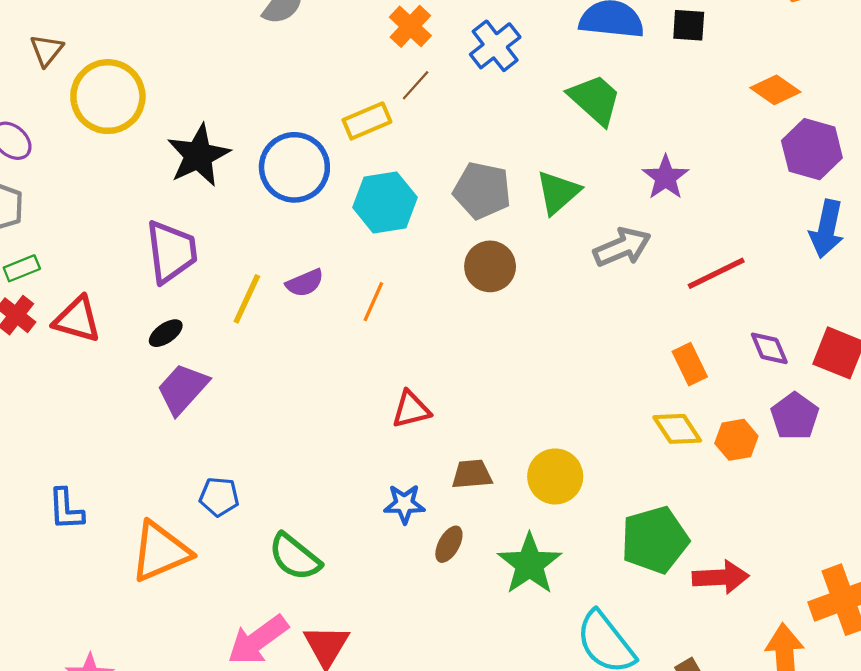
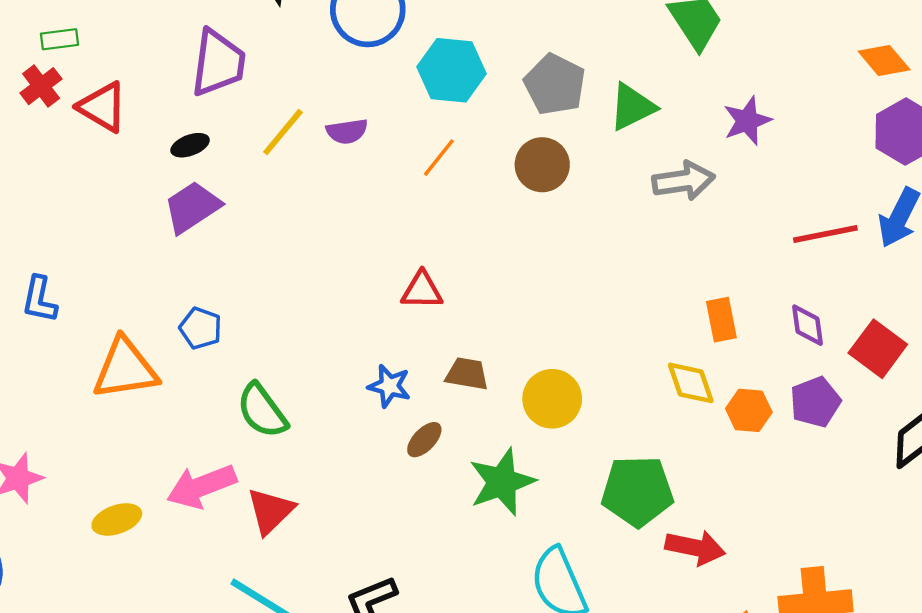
red line: (716, 273) -> (825, 234), moved
orange line: (373, 302) -> (439, 158), moved

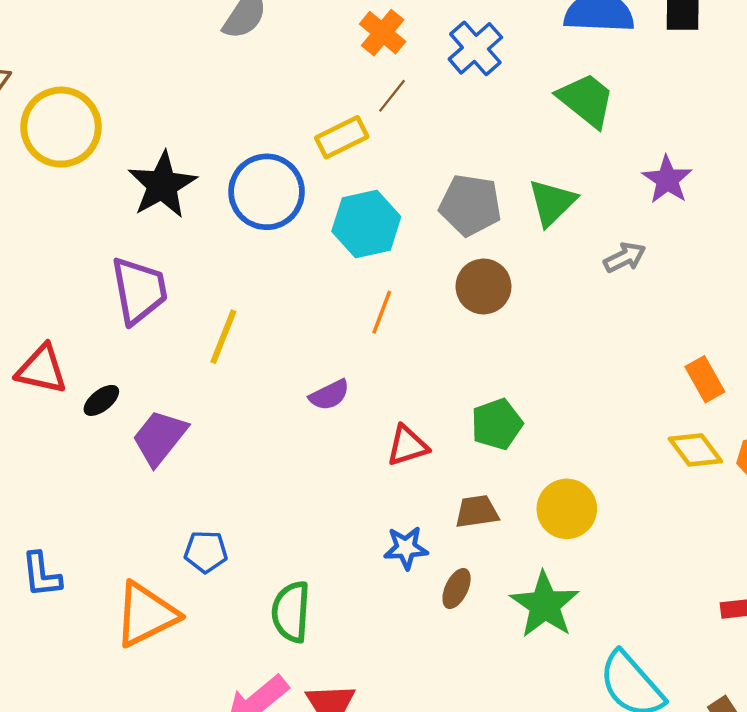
purple semicircle: (347, 131) -> (329, 395), moved
black ellipse: (190, 145) -> (101, 400), moved
gray arrow: (683, 181) -> (625, 257), size x0.7
green semicircle: (262, 411) -> (291, 612), turned 58
green pentagon: (637, 491) -> (497, 424), moved, size x0.7

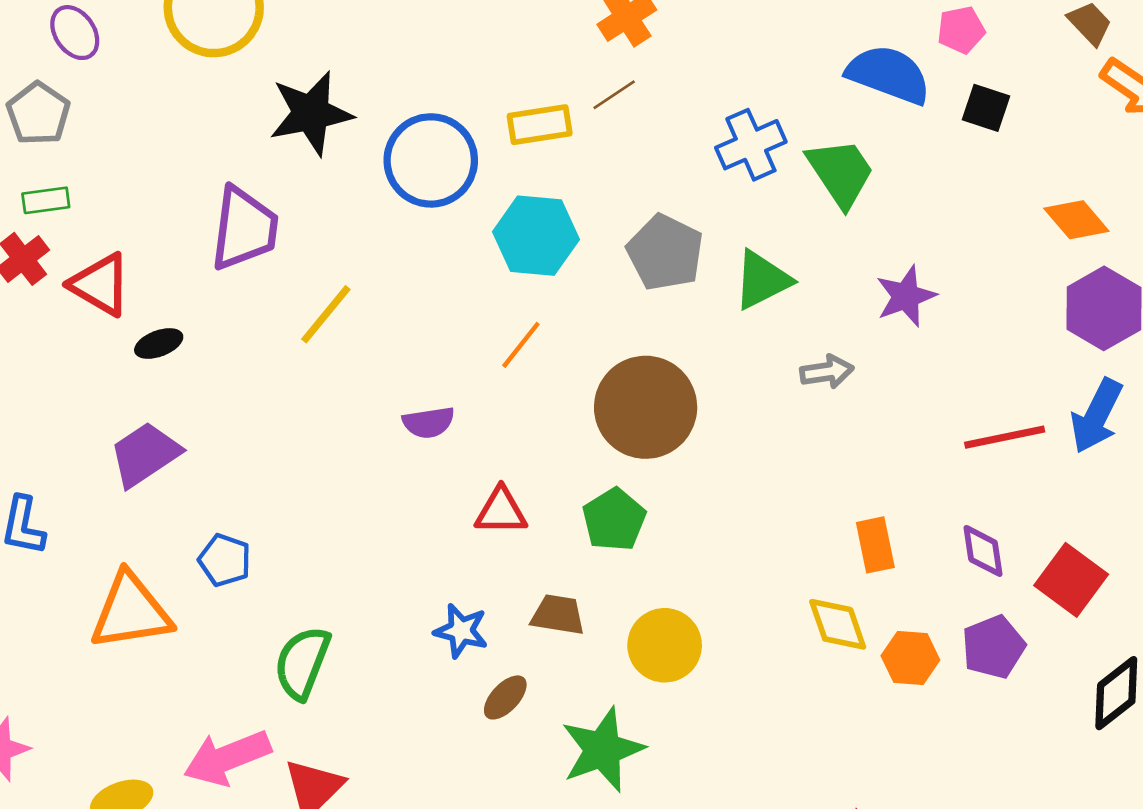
blue cross: (475, 48) -> (751, 145), moved
brown circle: (483, 286) -> (646, 407), moved, size x1.5
green pentagon: (497, 424) -> (614, 520), turned -30
purple trapezoid: (160, 438) -> (145, 454), moved

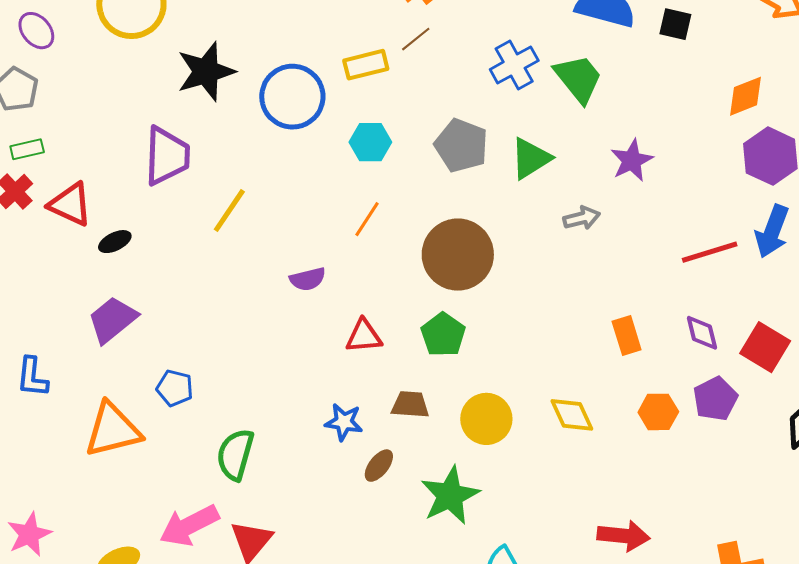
orange diamond: (1076, 220) -> (746, 96), turned -66
cyan hexagon: (536, 236) -> (370, 142), size x0.7
yellow diamond: (838, 624) -> (572, 415), moved

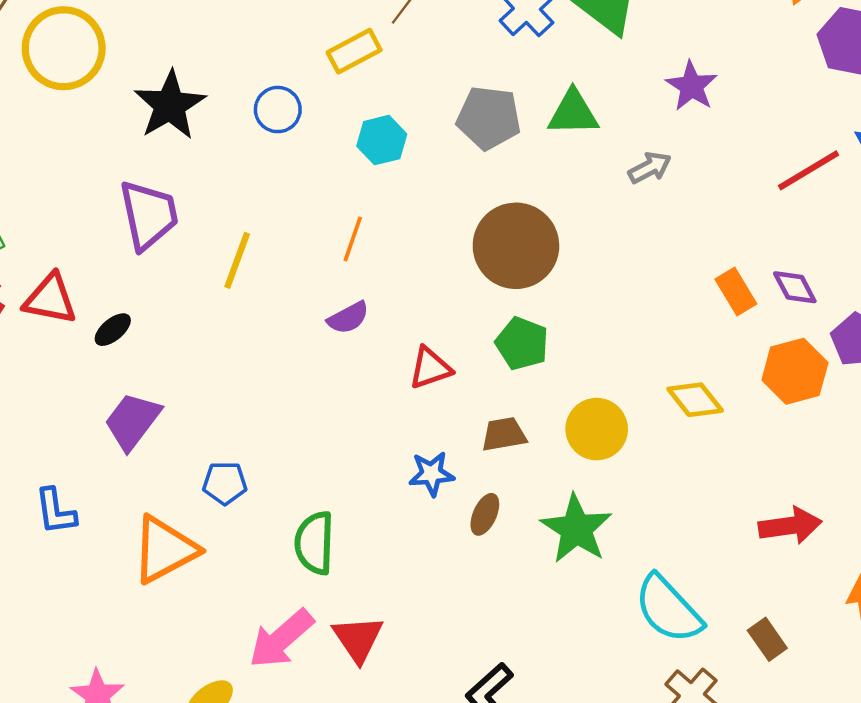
blue circle: (292, 97) -> (278, 110), size x0.6
green triangle: (531, 158) -> (573, 113), turned 45
orange line: (367, 219) -> (353, 239), moved
purple diamond: (702, 333) -> (795, 287), moved
orange hexagon: (658, 412) -> (795, 371), size x1.4

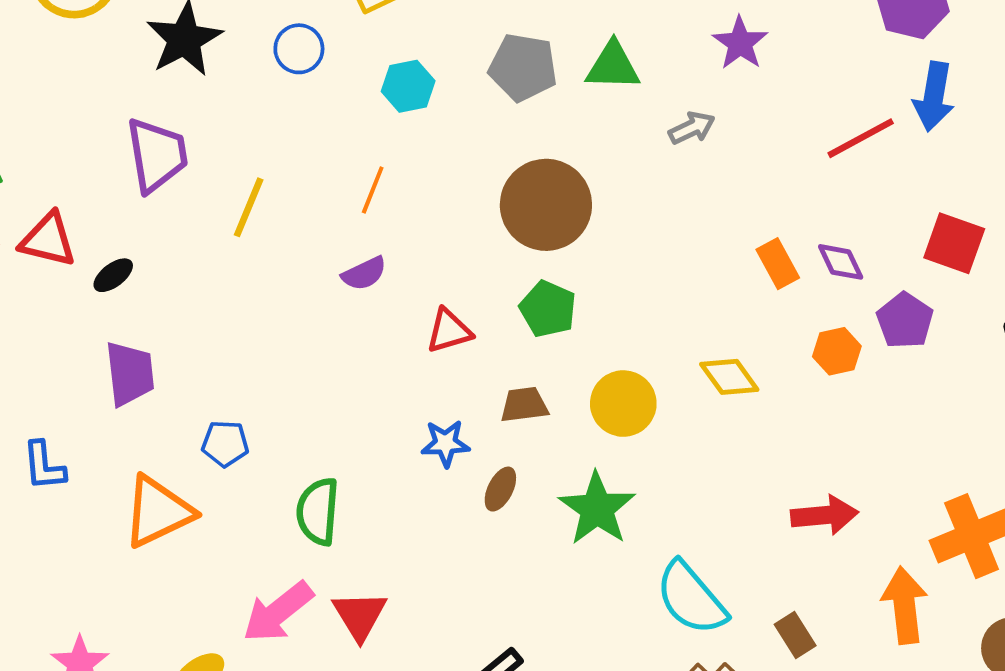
orange hexagon: (795, 371) -> (837, 351), size x0.7
purple trapezoid: (132, 421) -> (130, 374), turned 134

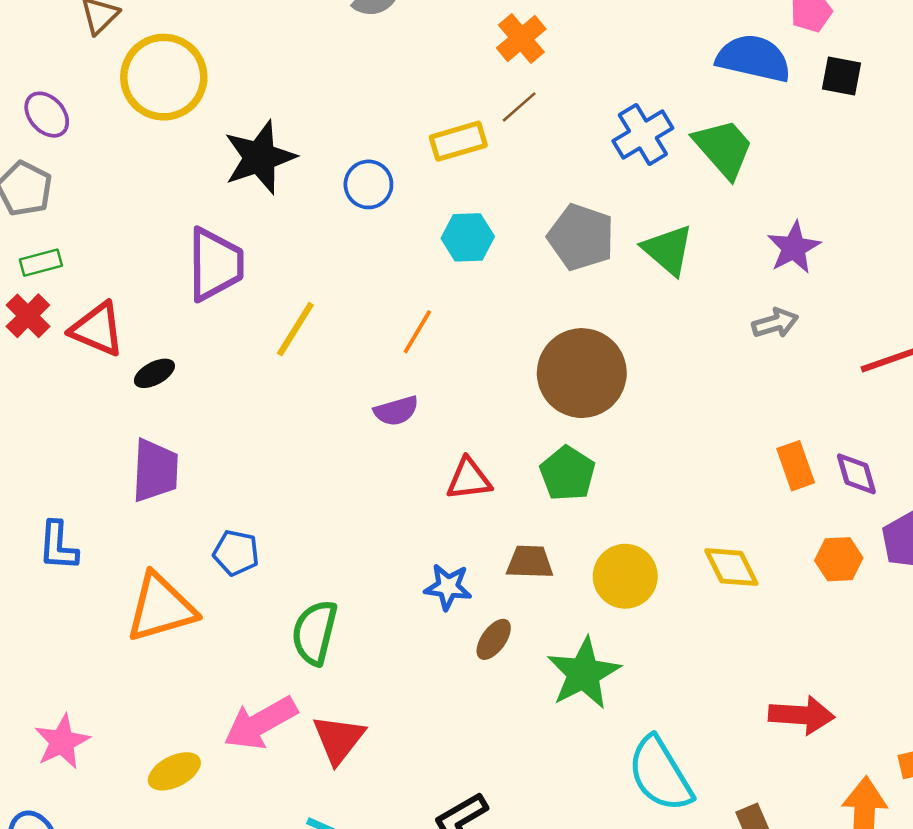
green triangle: (613, 66) -> (668, 250), turned 30
gray arrow: (692, 128) -> (775, 323), moved

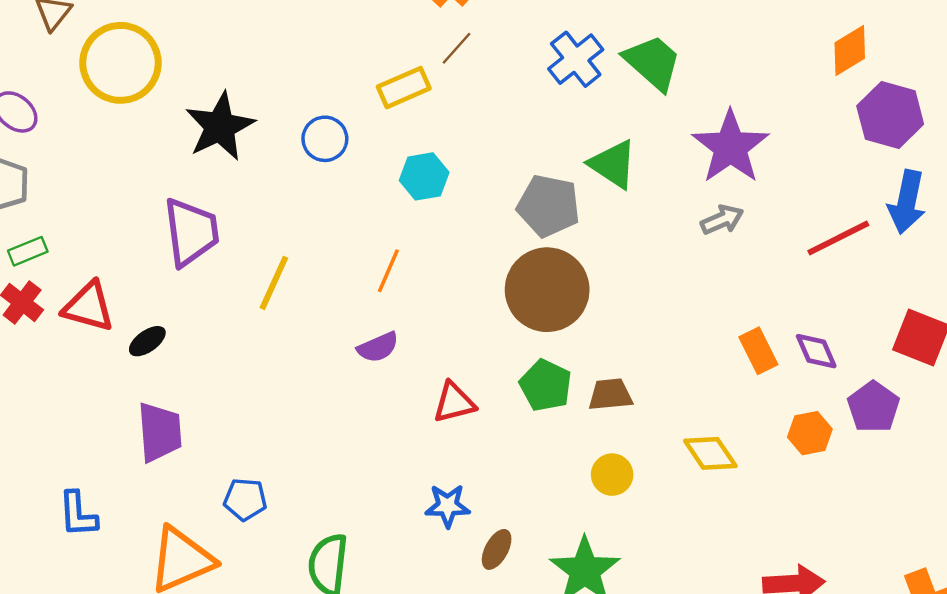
gray pentagon: (581, 237) -> (548, 206), moved
purple star: (794, 248) -> (730, 147), size x1.5
brown trapezoid: (530, 562) -> (610, 395), moved
yellow circle: (625, 576) -> (612, 475), size x0.7

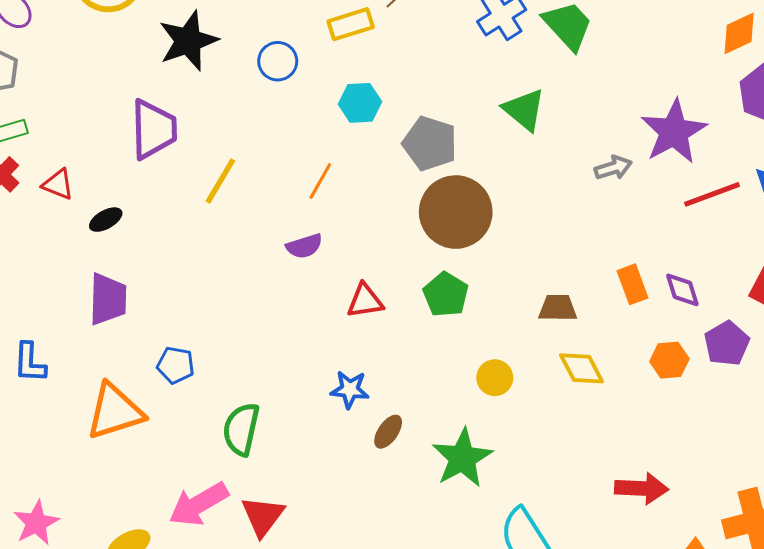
purple star: (730, 147) -> (674, 132), moved
gray pentagon: (548, 206) -> (430, 143), moved
red triangle: (89, 307) -> (58, 184), size x0.7
brown trapezoid: (610, 395) -> (558, 308), moved

